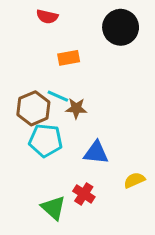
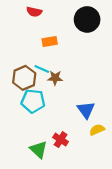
blue triangle: (96, 153) -> (86, 110), moved, turned 48

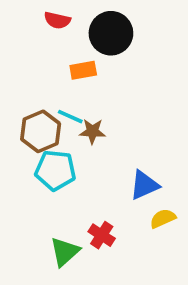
black circle: (87, 19) -> (111, 33), moved
blue triangle: (86, 110) -> (144, 185), turned 42
green triangle: (39, 150) -> (65, 252), turned 36

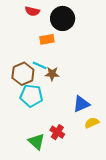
green triangle: (65, 252) -> (36, 142), turned -36

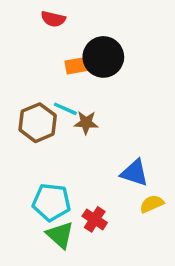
black circle: (63, 18) -> (103, 57), moved
cyan pentagon: (31, 96) -> (51, 202), moved
blue triangle: (81, 104) -> (134, 173), turned 42

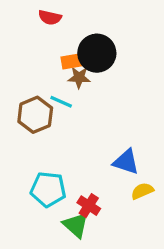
brown star: (86, 123) -> (79, 77), moved
green triangle: (60, 235) -> (76, 225), moved

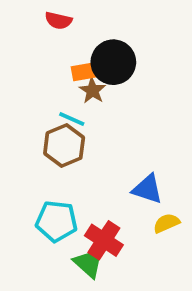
brown star: (79, 77) -> (93, 91), turned 30
brown hexagon: (35, 115) -> (64, 146), moved
red cross: (89, 206) -> (104, 240), size x1.4

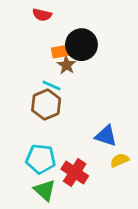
green triangle: (89, 263) -> (45, 190), moved

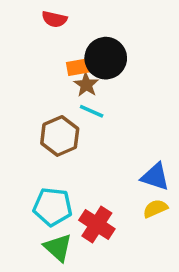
cyan line: (52, 85) -> (92, 111), moved
blue triangle: (106, 136) -> (155, 177), moved

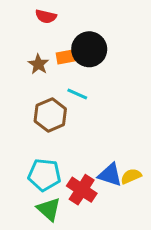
brown star: (86, 85) -> (38, 64), moved
blue triangle: (155, 177) -> (110, 175), moved

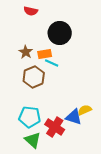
orange rectangle: (67, 57) -> (45, 54), moved
brown star: (38, 64) -> (26, 52), moved
yellow semicircle: (131, 176) -> (85, 110), moved

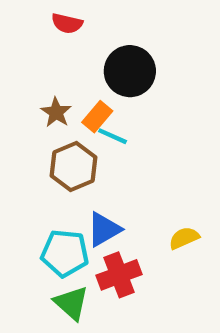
orange rectangle: (45, 54) -> (97, 117), turned -40
blue triangle: (74, 117) -> (104, 229), moved, turned -48
red cross: (55, 127) -> (119, 275), turned 36

